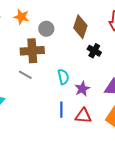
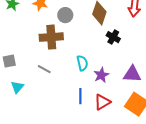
gray line: (25, 75) -> (44, 69), moved
red triangle: (83, 116) -> (102, 102), turned -36

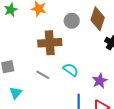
gray circle: (65, 15) -> (72, 21), moved
cyan semicircle: (82, 63) -> (71, 70), moved, turned -42

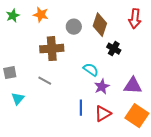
cyan semicircle: (71, 70) -> (91, 70), moved

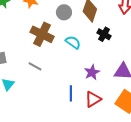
brown cross: (52, 49) -> (42, 34), turned 30
cyan semicircle: (91, 70) -> (73, 42), moved

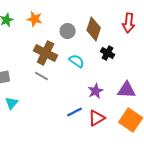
gray line: (35, 66) -> (42, 76), moved
blue line: (71, 93) -> (75, 112), turned 63

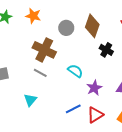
cyan semicircle: (77, 61) -> (75, 71), moved
cyan triangle: (12, 103) -> (30, 100), moved

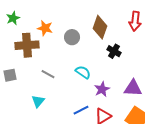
orange star: (33, 16) -> (45, 28), moved
gray circle: (66, 28) -> (72, 37), moved
brown cross: (44, 50) -> (27, 45), moved, turned -30

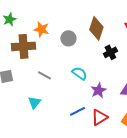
black cross: (114, 51) -> (110, 52), turned 32

